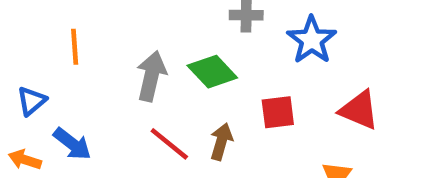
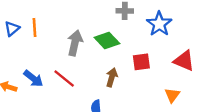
blue triangle: (32, 101) -> (12, 29), moved
red line: (169, 144) -> (64, 79), moved

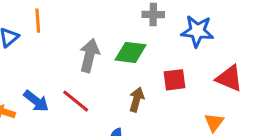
blue star: (159, 24) -> (197, 31), turned -30
orange line: (35, 27) -> (38, 21), moved
green diamond: (107, 41) -> (130, 52), turned -40

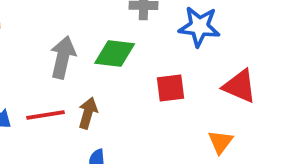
brown arrow: (137, 100) -> (88, 113), moved
red line: (76, 101) -> (46, 115), turned -48

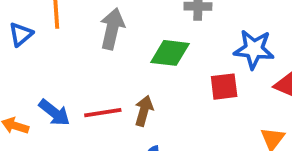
blue star: (199, 27) -> (254, 49), moved
gray arrow: (63, 57) -> (112, 29), moved

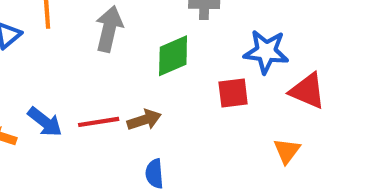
green diamond: (170, 53) -> (173, 56), turned -30
brown arrow: (144, 111) -> (144, 120), turned 56

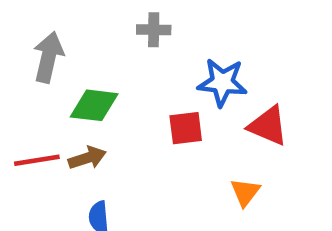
green diamond: (173, 56) -> (94, 105), moved, turned 30

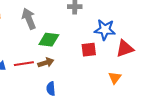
gray arrow: (48, 57) -> (29, 19), turned -35
red triangle: (268, 126) -> (125, 49), turned -42

